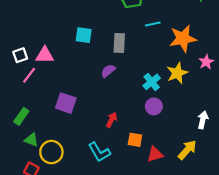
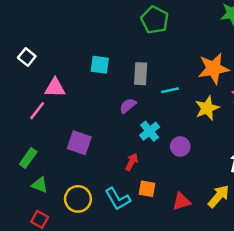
cyan line: (153, 24) -> (170, 90), moved
white square: (20, 55) -> (27, 57), moved, turned -32
cyan cross: (152, 82) -> (150, 131), moved
orange square: (135, 140) -> (147, 189), moved
yellow circle: (51, 152) -> (78, 199), moved

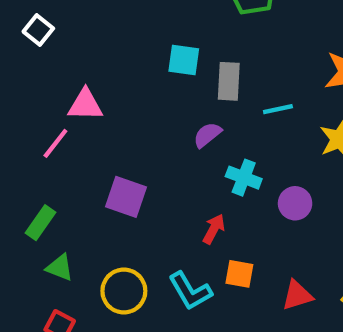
white square: (27, 57) -> (38, 30), moved
cyan square: (100, 65) -> (184, 60), moved
cyan cross: (150, 131) -> (244, 178), turned -30

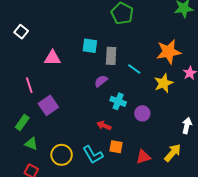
pink triangle: (85, 105) -> (52, 58), moved
cyan line: (278, 109) -> (134, 69), turned 48
pink line: (55, 143) -> (29, 85), turned -56
purple square: (126, 197) -> (48, 105), moved, turned 36
red arrow: (214, 229) -> (104, 126), turned -96

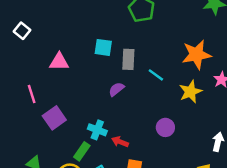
cyan cross: (118, 101) -> (97, 130), moved
green rectangle: (22, 123) -> (82, 151), moved

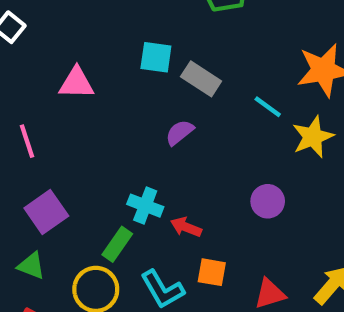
gray rectangle: (128, 59) -> (201, 79), turned -60
cyan line: (156, 75) -> (268, 107), moved
purple square: (54, 118) -> (46, 212), moved

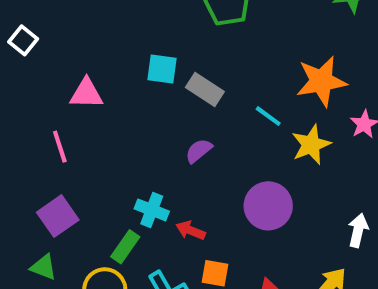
purple semicircle: (180, 132) -> (199, 151), moved
pink line: (27, 141) -> (60, 147), moved
purple circle: (268, 201) -> (268, 206), size x1.5

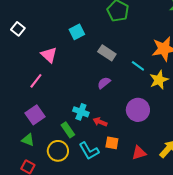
cyan square: (162, 69) -> (77, 32), moved, turned -35
pink triangle: (86, 94) -> (49, 55), turned 42
pink line: (60, 147) -> (36, 81), turned 56
green rectangle: (125, 247) -> (68, 130), turned -70

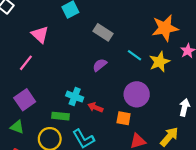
cyan line: (138, 66) -> (134, 55), moved
green rectangle: (68, 130) -> (61, 116), turned -49
orange square: (112, 143) -> (124, 118), moved

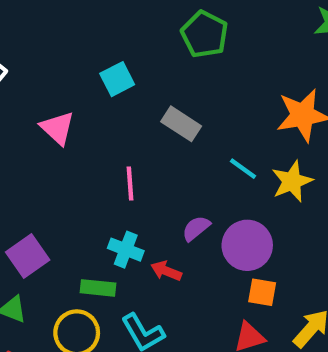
pink line: (26, 63) -> (130, 184), moved, turned -42
purple semicircle: (100, 65) -> (196, 228), moved
orange square: (124, 118) -> (262, 292), moved

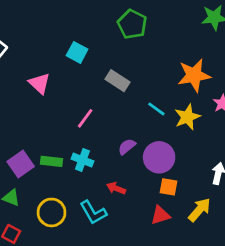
cyan square: (117, 79) -> (77, 52), turned -35
pink line: (130, 184) -> (85, 118), turned 40
red arrow: (166, 271) -> (116, 188), moved
green rectangle: (98, 288) -> (52, 161), moved

